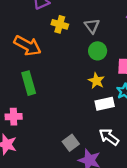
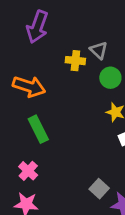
yellow cross: (60, 24) -> (75, 61), moved
pink cross: (14, 117) -> (28, 171), turned -35

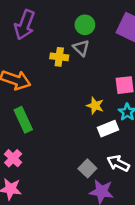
green circle: (110, 78) -> (85, 25), moved
gray square: (99, 189) -> (87, 168), moved

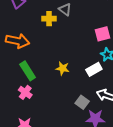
yellow star: (95, 106) -> (63, 68), moved
pink cross: (13, 158) -> (25, 92), moved

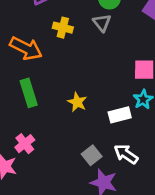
yellow cross: (49, 19) -> (63, 28), moved
pink cross: (25, 92) -> (25, 144), moved

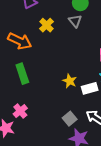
yellow cross: (63, 28) -> (46, 25), turned 32
yellow star: (77, 102) -> (70, 81), moved

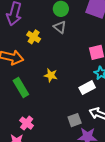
yellow star: (70, 81) -> (51, 75), moved
gray square: (70, 119) -> (75, 120), turned 32

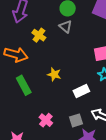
white rectangle: (87, 88) -> (81, 91), moved
pink cross: (27, 123) -> (46, 120), moved

